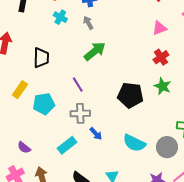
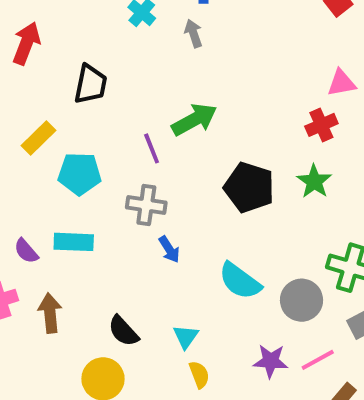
pink triangle: (159, 28) -> (341, 83), moved
green arrow: (95, 51) -> (194, 120), moved
cyan rectangle: (67, 145) -> (74, 242), moved, turned 30

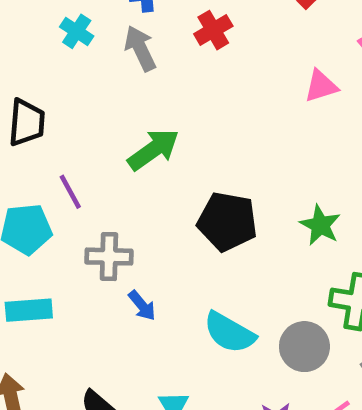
gray arrow: (193, 33) -> (140, 48), size x1.4
red cross: (321, 125) -> (213, 30), moved
purple line: (152, 148) -> (70, 192), moved
green star: (314, 181) -> (320, 225), moved

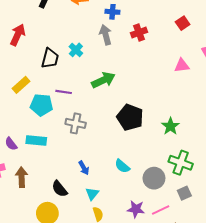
cyan cross: (77, 31) -> (76, 50), moved
purple line: (70, 192) -> (64, 92), turned -63
blue arrow: (142, 305) -> (84, 168), moved
cyan semicircle: (229, 333) -> (122, 166), size x0.7

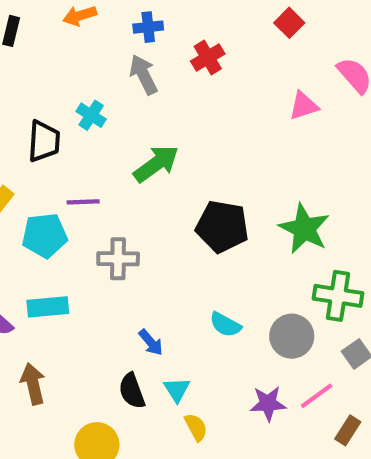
green star: (170, 126) -> (304, 229), size x1.4
black semicircle: (60, 189) -> (132, 391), moved, turned 30

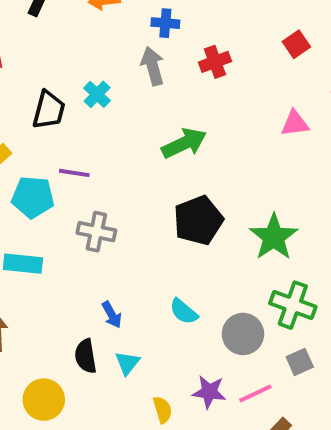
green arrow: (156, 164) -> (184, 143), moved
black pentagon: (222, 226) -> (198, 220), turned 30
yellow semicircle: (196, 427) -> (163, 410), moved

